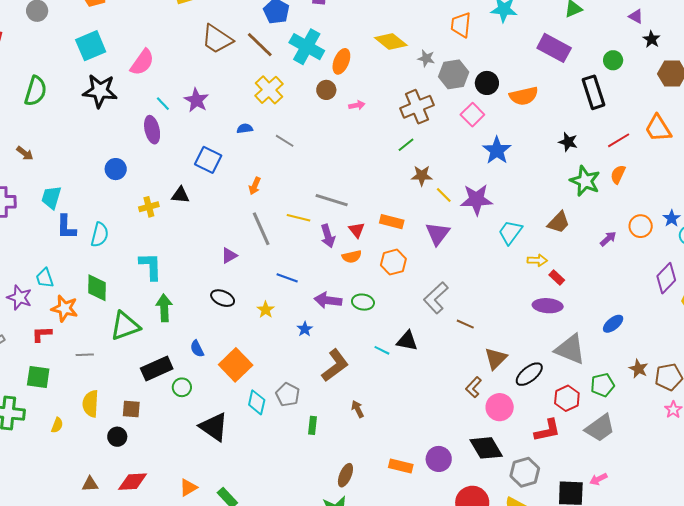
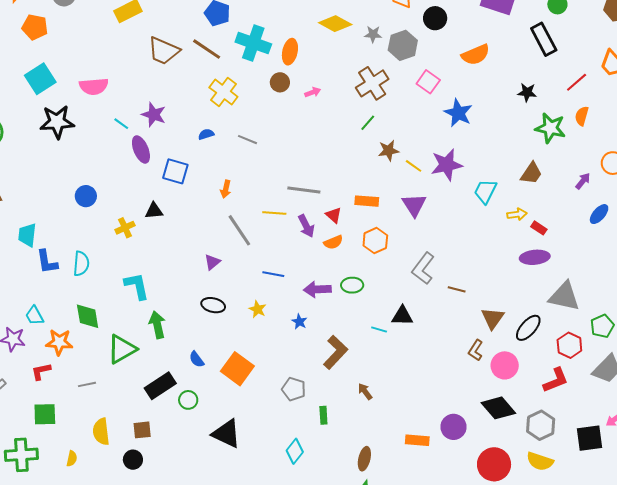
pink semicircle: (142, 62) -> (94, 86), turned 60
black circle: (487, 83) -> (435, 18), moved
purple ellipse: (152, 130) -> (141, 149), moved
blue ellipse: (613, 324) -> (599, 214), moved
cyan diamond: (257, 402) -> (295, 451), moved, turned 35

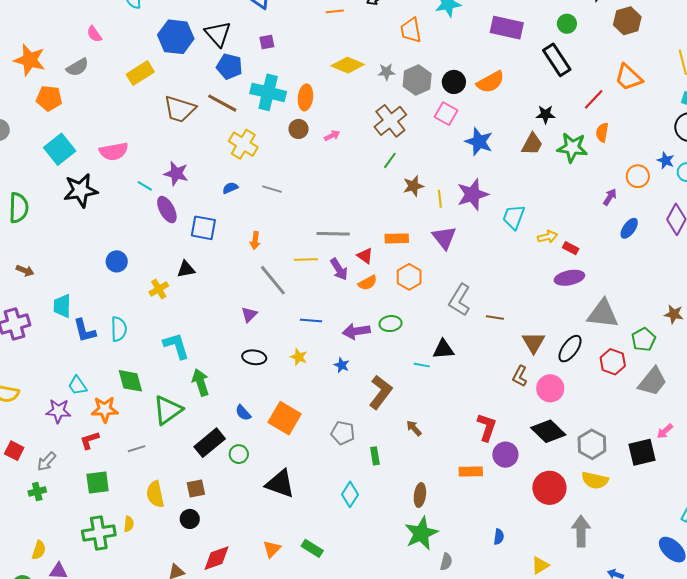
black circle: (435, 18) -> (454, 82), moved
yellow line: (414, 166) -> (440, 199), turned 54
brown trapezoid: (531, 173) -> (532, 144), moved
red L-shape: (556, 380) -> (487, 427), moved, turned -44
green cross: (21, 455) -> (99, 533), moved

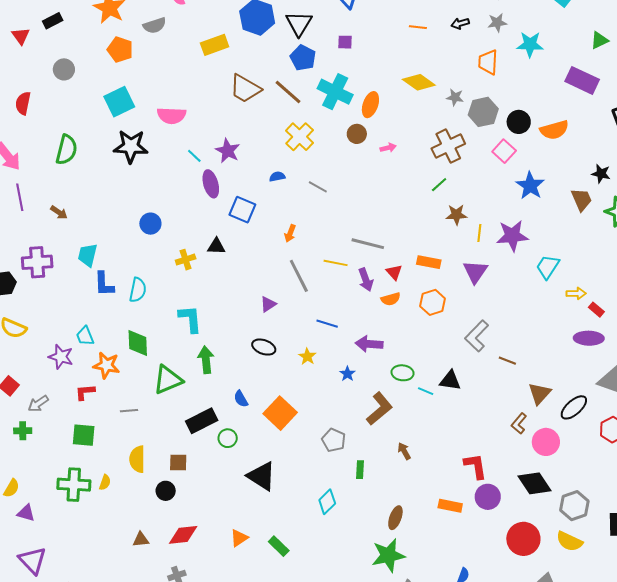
brown trapezoid: (532, 144) -> (581, 200), turned -65
green ellipse: (391, 324) -> (403, 373), moved
red L-shape: (487, 427) -> (475, 466), turned -40

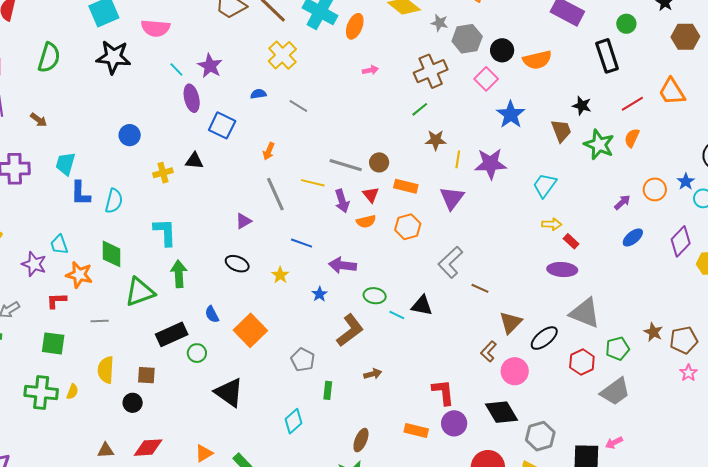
brown circle: (357, 134) -> (379, 162), moved
cyan trapezoid: (548, 267) -> (545, 185), moved
brown arrow: (404, 451) -> (373, 374), turned 102

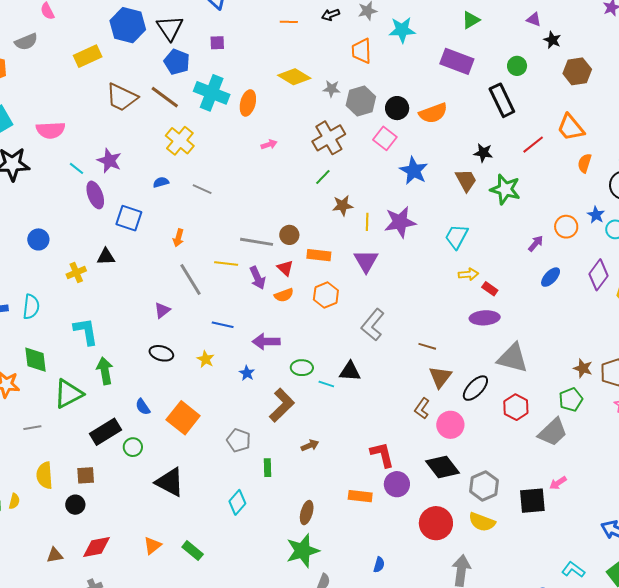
orange semicircle: (632, 138) -> (585, 163), moved
brown line: (480, 288) -> (427, 346), moved
green pentagon: (618, 349) -> (571, 400), moved

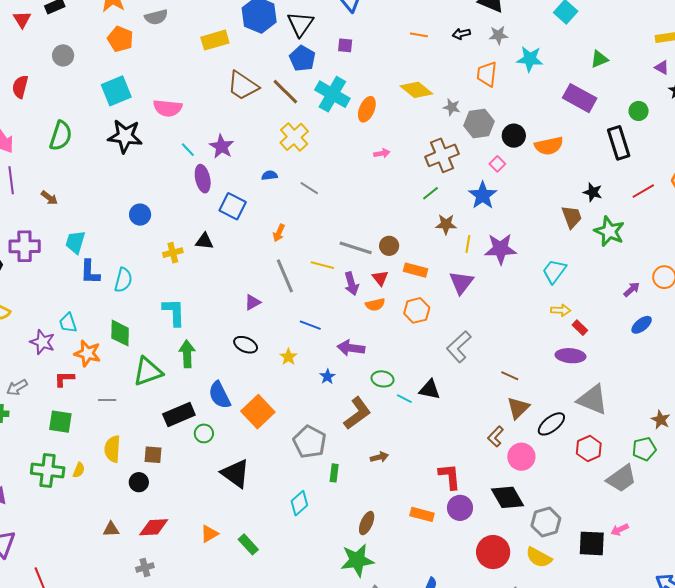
pink square: (385, 138) -> (497, 164), size x0.7
blue star: (414, 171) -> (483, 195), moved
blue semicircle: (143, 407) -> (220, 395), size x1.6
gray pentagon: (239, 440) -> (310, 442), size x1.4

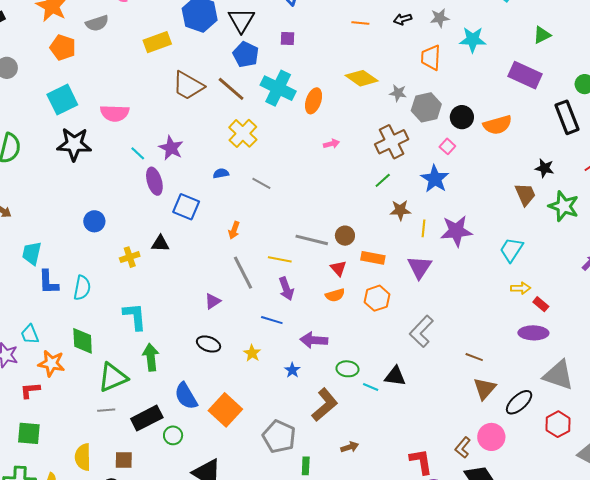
purple arrow: (351, 284) -> (286, 289), moved
gray line: (107, 400) -> (106, 410), moved
brown L-shape: (496, 437) -> (463, 448), moved

